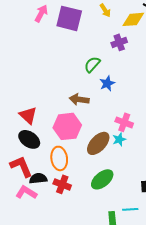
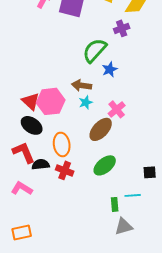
green semicircle: (92, 64) -> (95, 50), size x1.5
pink cross: (124, 122) -> (117, 109), moved, turned 30
pink hexagon: (67, 126) -> (51, 101), moved
cyan star: (119, 139) -> (86, 102), moved
pink L-shape: (26, 192) -> (22, 188), moved

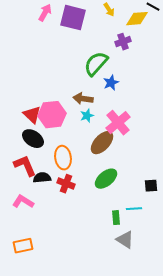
pink cross: (117, 109) -> (118, 123), size x1.4
gray triangle: (124, 226) -> (125, 240), turned 48

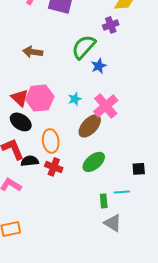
brown arrow: (83, 99) -> (33, 52), moved

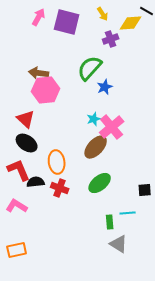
purple cross: (111, 25) -> (111, 39), moved
pink hexagon: (40, 98) -> (46, 90), moved
cyan star: (75, 99) -> (94, 119), moved

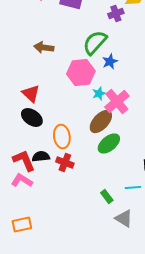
pink hexagon: (46, 90) -> (81, 72), moved
red L-shape: (19, 170) -> (24, 160), moved
green ellipse: (100, 183) -> (109, 144), moved
green rectangle: (110, 222) -> (107, 196), moved, turned -32

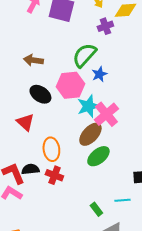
red triangle: (31, 94) -> (25, 122), moved
cyan star: (99, 94) -> (88, 106), size x1.6
black ellipse: (32, 118) -> (40, 94), moved

